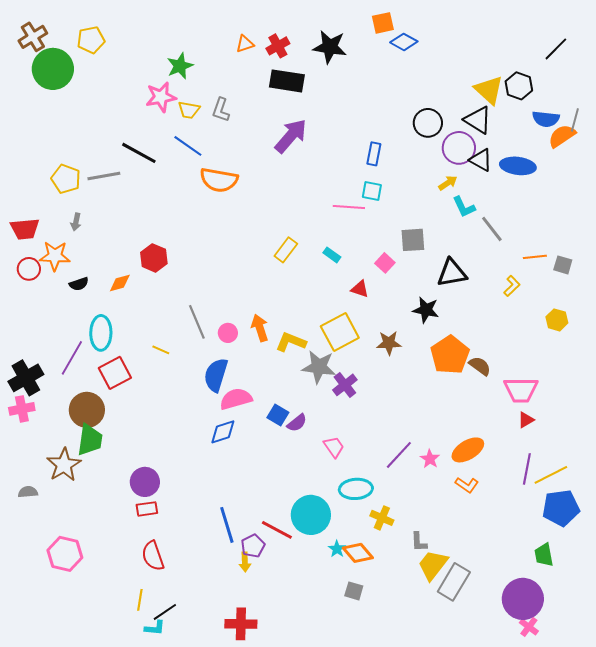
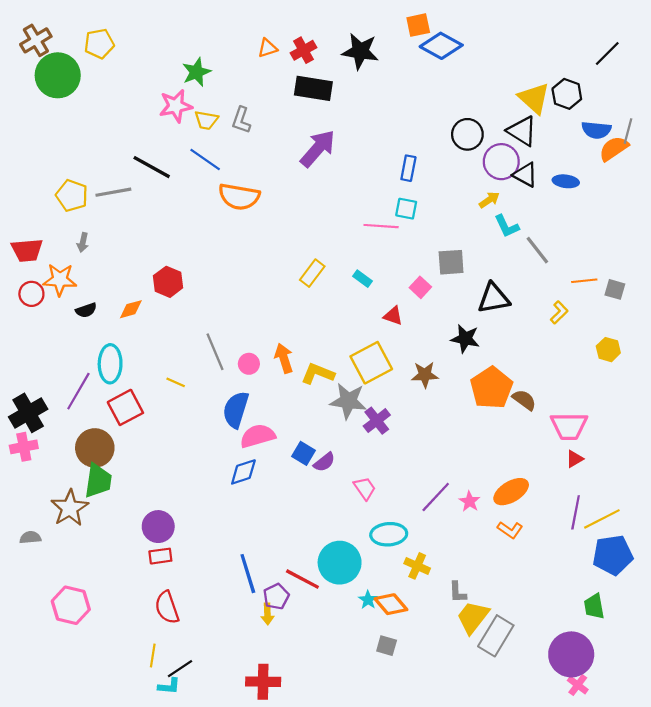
blue diamond: (404, 42) -> (441, 46), size x1.4
blue ellipse: (518, 166) -> (566, 181), size x0.7

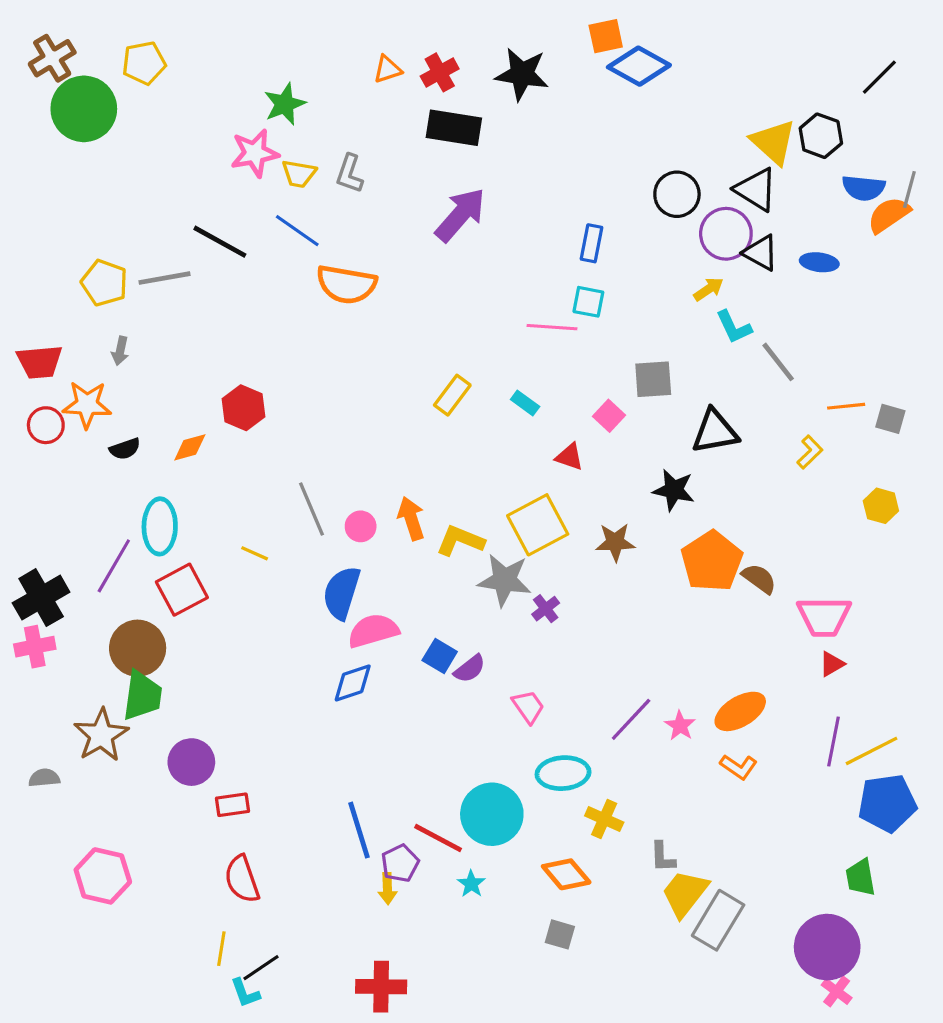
purple cross: (377, 421) -> (546, 609), size x0.7
purple circle: (158, 527) -> (191, 762), moved
cyan star: (368, 600) -> (471, 884), moved
cyan L-shape: (169, 686) -> (245, 993), turned 65

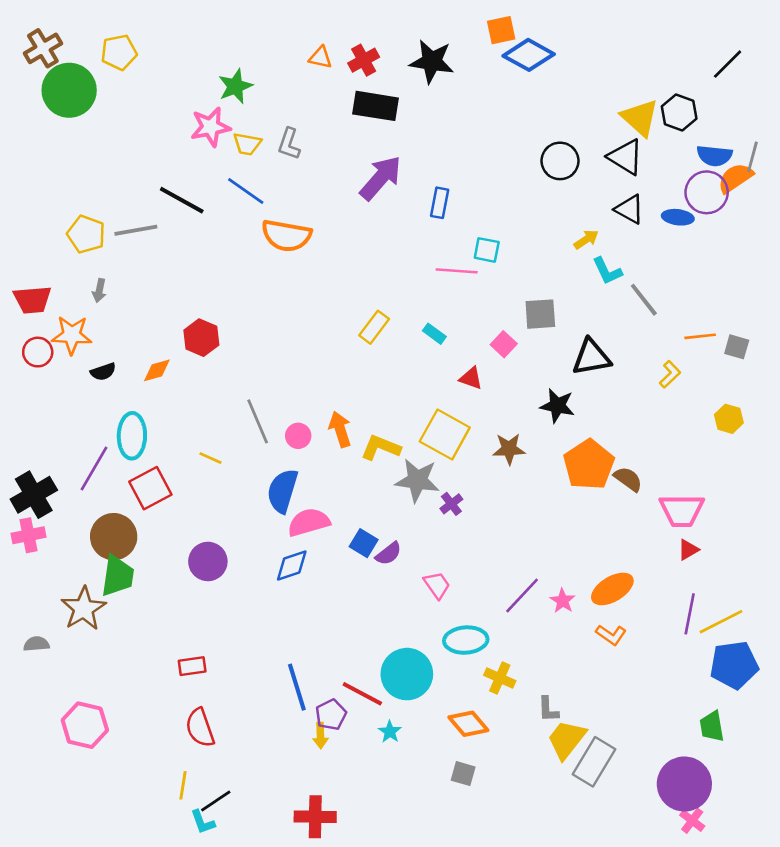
orange triangle: (387, 69) -> (320, 58), turned 30
purple circle: (726, 234) -> (707, 192), moved
blue rectangle: (591, 243) -> (440, 203), moved
yellow square: (538, 525) -> (445, 435), turned -33
purple circle: (191, 762) -> (208, 561), moved

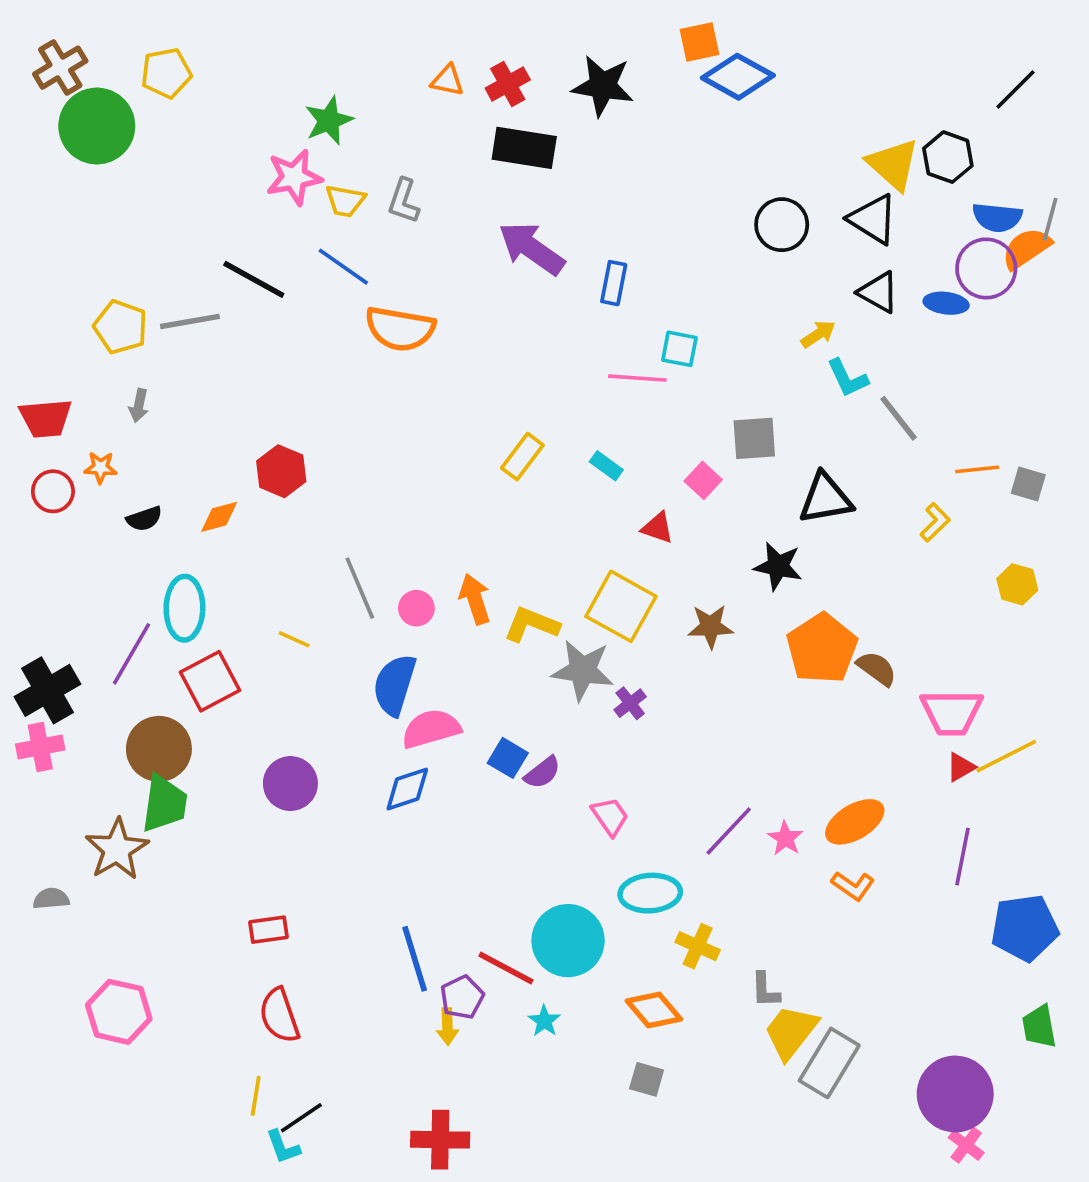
purple arrow: (381, 178) -> (531, 248), turned -96
orange star: (72, 335) -> (100, 468), size x0.6
yellow line: (721, 622) -> (1006, 756), moved
green trapezoid: (712, 726) -> (1039, 1026), moved

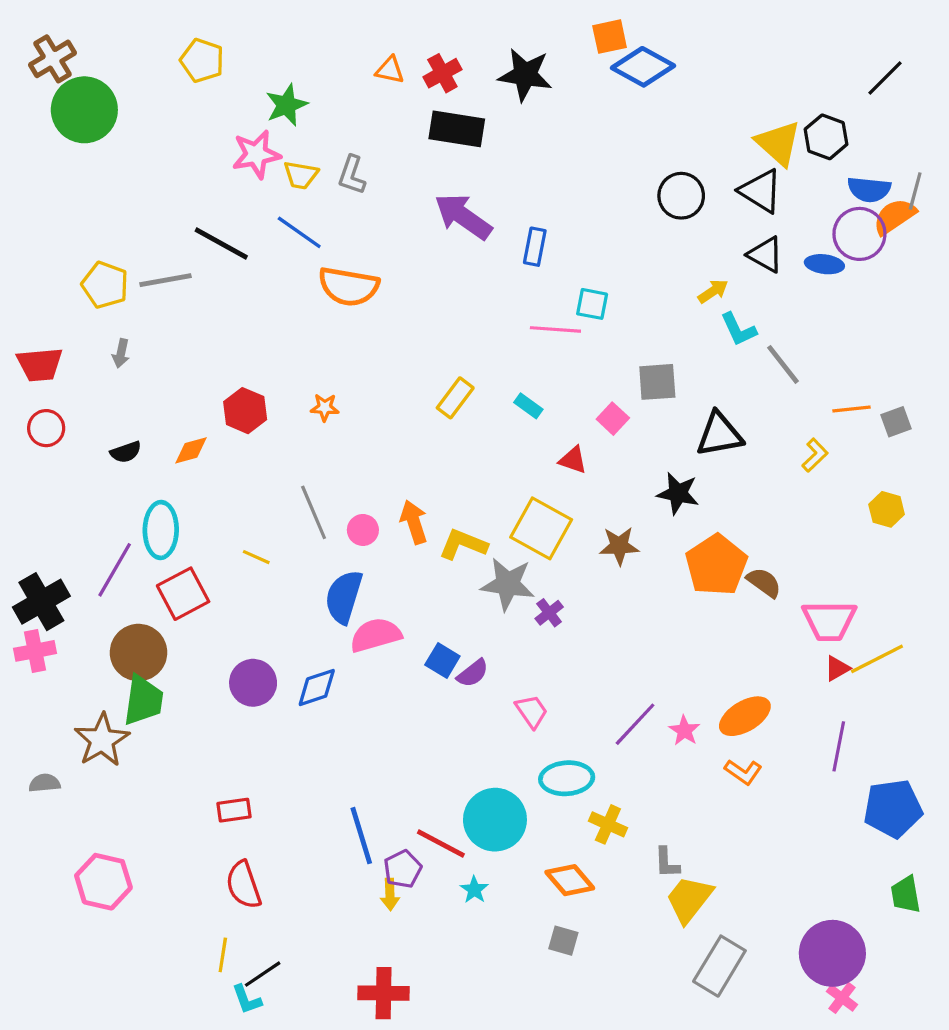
yellow pentagon: (166, 73) -> (202, 60), moved, turned 30
orange star: (100, 468) -> (325, 407), moved
gray square: (1028, 484) -> (896, 422), turned -36
blue diamond: (407, 789) -> (317, 688), moved
gray rectangle: (829, 1063) -> (719, 966), moved

